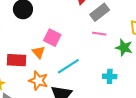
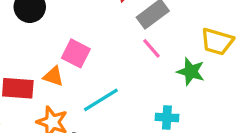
pink line: (99, 34) -> (151, 48), turned 40
orange triangle: (39, 52) -> (53, 76), turned -32

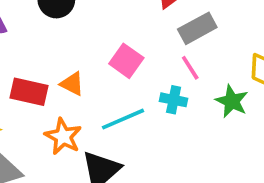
pink square: (76, 53) -> (126, 61), moved
cyan cross: (167, 117) -> (174, 100), moved

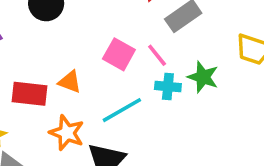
pink line: (190, 68) -> (157, 55), moved
green star: (232, 101) -> (203, 77), moved

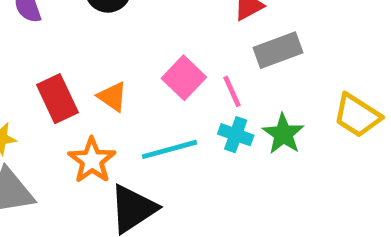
red rectangle: (30, 94) -> (57, 99), turned 44

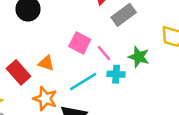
pink line: (232, 91) -> (104, 53), moved
cyan cross: (236, 135) -> (116, 74), moved

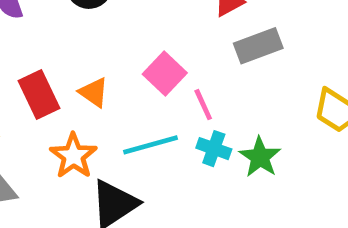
green star: (139, 57) -> (260, 157), moved

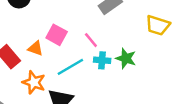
pink square: (165, 73) -> (57, 35), moved

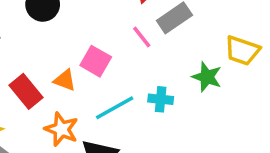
pink line: (91, 40) -> (142, 37), moved
green star: (126, 58) -> (207, 77), moved

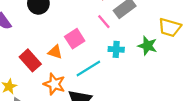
pink square: (96, 61) -> (75, 39), turned 30
cyan cross: (161, 99) -> (116, 49), moved

